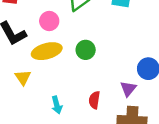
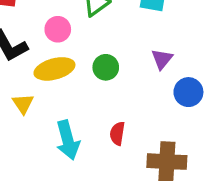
purple triangle: (128, 89) -> (162, 59), moved
cyan arrow: (57, 105) -> (68, 140), size x1.6

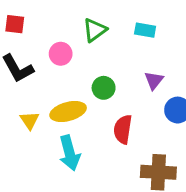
yellow ellipse: (54, 69) -> (68, 112), moved
red semicircle: (117, 133) -> (123, 129), moved, size x1.4

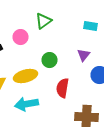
cyan rectangle: (145, 30) -> (91, 26), moved
cyan arrow: (70, 153) -> (27, 104), turned 95

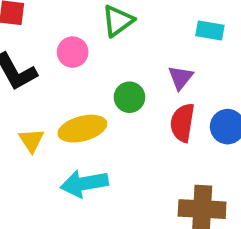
purple triangle: (84, 55) -> (180, 78), moved
red semicircle: (63, 88) -> (182, 123), moved

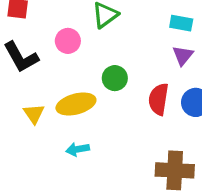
purple triangle: (180, 78) -> (183, 55), moved
cyan arrow: (84, 184) -> (78, 149), size x0.6

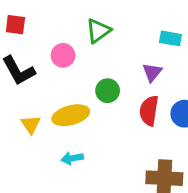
purple triangle: (183, 55) -> (152, 72), moved

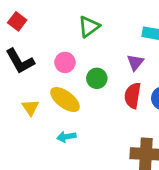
red square: (15, 25) -> (17, 21), turned 30
pink circle: (63, 55) -> (65, 62), moved
yellow ellipse: (71, 115) -> (65, 100), turned 52

